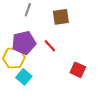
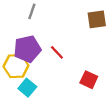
brown square: (61, 17) -> (97, 19), moved

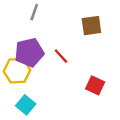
brown square: (97, 19) -> (91, 26), moved
cyan square: (27, 88) -> (26, 105), moved

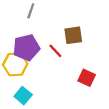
brown square: (91, 26) -> (73, 35), moved

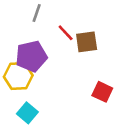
red line: (55, 51) -> (66, 33), moved

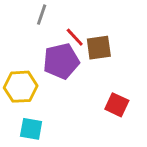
purple pentagon: (31, 56) -> (61, 61), moved
cyan square: (27, 113) -> (31, 129), turned -30

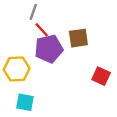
red line: (75, 37) -> (42, 30), moved
red square: (117, 105) -> (101, 76), moved

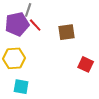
purple pentagon: (49, 49) -> (17, 24), moved

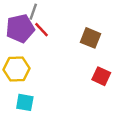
brown square: (66, 32) -> (90, 38), moved, turned 30

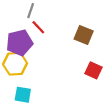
purple pentagon: (20, 28) -> (20, 43), moved

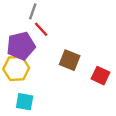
brown square: (84, 35) -> (70, 60), moved

